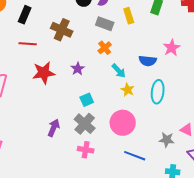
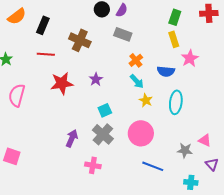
yellow rectangle: (129, 16) -> (174, 39), moved
orange cross: (105, 48) -> (136, 60), moved
pink cross: (86, 150) -> (93, 165), moved

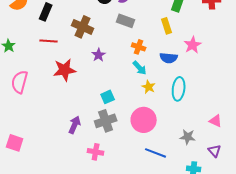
yellow rectangle: (174, 39) -> (167, 26), moved
orange cross: (136, 60) -> (139, 47), turned -32
purple star: (96, 79) -> (99, 55), moved
gray cross: (103, 134) -> (106, 121), turned 30
pink triangle: (205, 140) -> (216, 121), moved

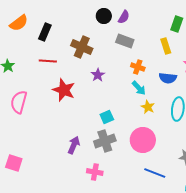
red star: (65, 70) -> (64, 90), turned 30

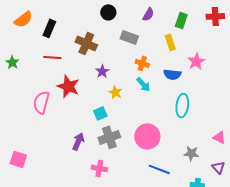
purple semicircle: (124, 17) -> (148, 14), moved
pink semicircle: (19, 102) -> (41, 102), moved
yellow star: (148, 107) -> (115, 92), moved
cyan square: (107, 117) -> (100, 113), moved

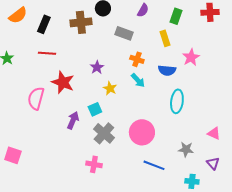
brown cross: (86, 43) -> (81, 22), moved, turned -30
gray cross: (109, 137) -> (104, 133), turned -30
purple arrow: (78, 141) -> (73, 120), moved

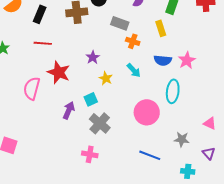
pink star: (191, 57) -> (187, 60), moved
orange cross: (137, 59) -> (133, 41), moved
pink circle: (142, 132) -> (147, 112), moved

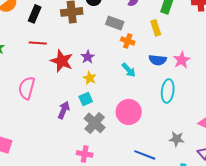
red star: (59, 72) -> (62, 61), moved
yellow star: (106, 78) -> (90, 78), moved
pink circle: (147, 112) -> (129, 112), moved

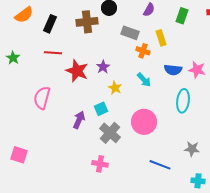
yellow rectangle: (156, 28) -> (161, 38), moved
pink star: (182, 60) -> (197, 70), turned -30
yellow star: (90, 78) -> (115, 88), moved

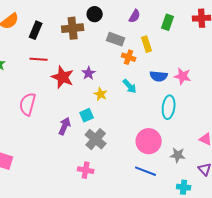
pink circle: (144, 122) -> (149, 141), moved

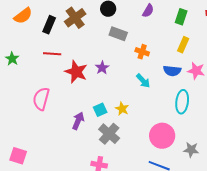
brown cross: (73, 28) -> (75, 18), moved, turned -30
gray rectangle: (116, 39) -> (118, 34), moved
yellow rectangle: (147, 44) -> (183, 45), moved, turned 42
yellow star: (101, 94) -> (122, 109), moved

